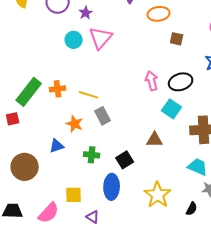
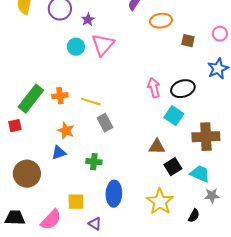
brown square: (177, 39) -> (188, 41), moved
orange star: (75, 124) -> (66, 131), moved
black square: (125, 160) -> (173, 167), moved

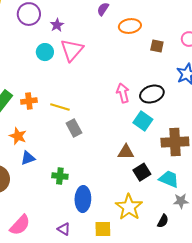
orange star: (66, 131) -> (18, 136), moved
green cross: (94, 162) -> (60, 176), moved
yellow square: (76, 202) -> (103, 229), moved

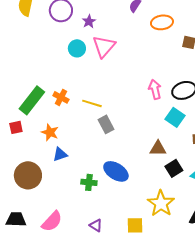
orange cross: (29, 101) -> (61, 97), turned 35
green cross: (60, 176) -> (89, 182), moved
blue ellipse: (83, 199) -> (116, 171), moved, turned -60

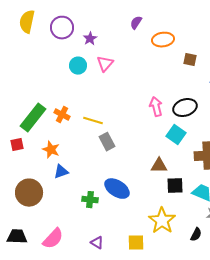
pink triangle: (104, 46) -> (105, 64), size x0.7
black square: (174, 168) -> (175, 186), turned 30

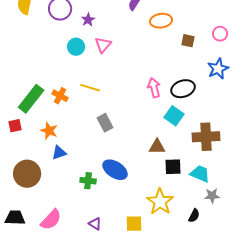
yellow line: (93, 121) -> (90, 88), moved

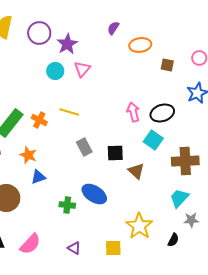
purple star: (88, 20) -> (67, 44), size x1.5
brown triangle: (157, 147) -> (136, 171), turned 42
black square: (173, 167) -> (115, 153), moved
cyan trapezoid: (200, 174) -> (179, 198), turned -70

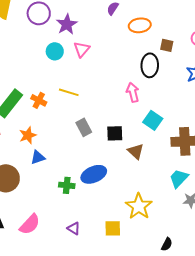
black ellipse: (162, 113) -> (150, 65), moved, turned -70
orange star: (28, 155) -> (28, 135), turned 30
blue ellipse: (94, 194) -> (94, 174), turned -55
black semicircle: (173, 240) -> (167, 244), moved

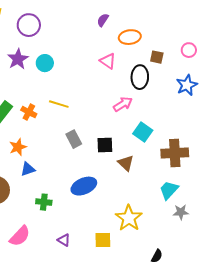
purple star: (67, 24) -> (18, 59), moved
pink triangle: (82, 49) -> (108, 61), moved, turned -36
pink arrow: (133, 92) -> (123, 104), turned 72
green cross: (67, 185) -> (44, 202), moved

